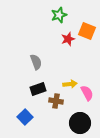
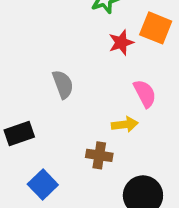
black rectangle: (38, 89) -> (19, 134), moved
pink semicircle: (87, 93) -> (145, 93), moved

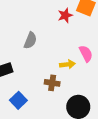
gray semicircle: (63, 84) -> (30, 40), turned 42
pink semicircle: (145, 93) -> (86, 54), moved

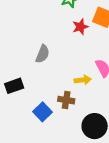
blue square: (18, 100) -> (43, 112), moved

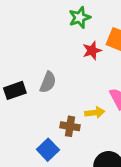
black rectangle: (14, 86) -> (15, 90), moved
brown cross: (66, 100) -> (70, 126), moved

